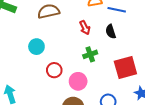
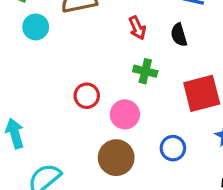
cyan circle: (36, 47) -> (36, 27), moved
green cross: (90, 54) -> (145, 71), turned 32

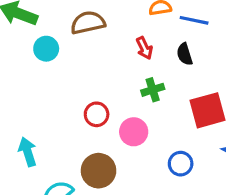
green cross: (145, 71) -> (153, 90), turned -30
brown circle: (116, 158) -> (99, 171), moved

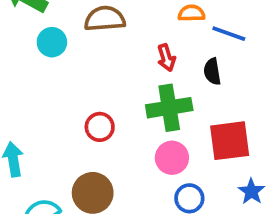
green cross: (153, 90) -> (169, 108), size x1.6
pink circle: (134, 132) -> (172, 158), moved

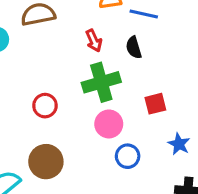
red square: (230, 141) -> (155, 104), size x0.6

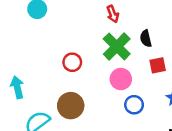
black semicircle: (134, 47) -> (146, 38), moved
green cross: (101, 82) -> (117, 46), turned -32

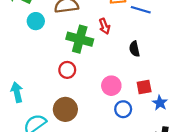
green cross: (117, 46) -> (80, 39), moved, turned -30
red square: (158, 65) -> (144, 87), moved

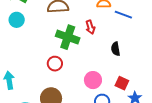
cyan circle: (36, 21) -> (17, 20), moved
red square: (144, 87) -> (122, 83), turned 32

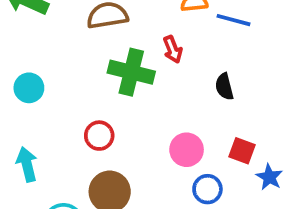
cyan circle: (17, 20) -> (29, 88), moved
red circle: (55, 64) -> (99, 136), moved

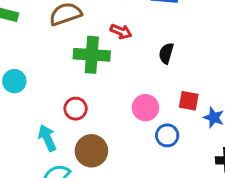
red arrow: (173, 49) -> (121, 31), turned -35
black semicircle: (224, 87) -> (166, 53), turned 40
cyan arrow: (27, 164) -> (47, 138), moved

